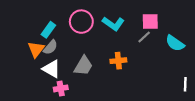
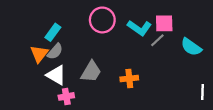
pink circle: (81, 22) -> (102, 20), moved
cyan L-shape: (113, 24) -> (139, 28), moved
orange cross: (118, 61) -> (129, 78), moved

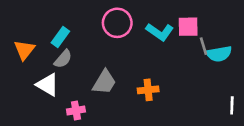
gray line: (157, 40) -> (204, 46), moved, turned -64
cyan semicircle: (191, 47) -> (219, 54), turned -45
orange triangle: (39, 54) -> (24, 50), moved
white triangle: (56, 75) -> (48, 85), moved

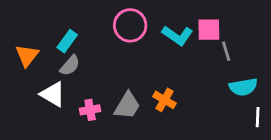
cyan semicircle: (219, 54) -> (243, 87), moved
gray trapezoid: (104, 82) -> (127, 106), moved
orange cross: (148, 90) -> (165, 100), turned 36
pink cross: (76, 111) -> (90, 110), moved

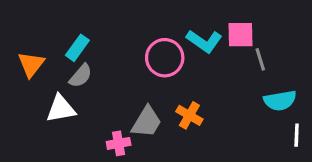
pink circle: (130, 25) -> (165, 58), moved
white triangle: (53, 94) -> (61, 109), turned -40
pink cross: (90, 110) -> (119, 143), moved

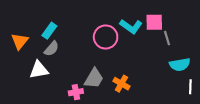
orange cross: (189, 115) -> (121, 84), moved

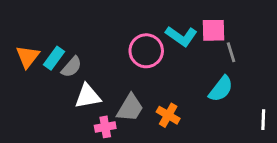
cyan rectangle: (49, 31) -> (54, 58), moved
cyan semicircle: (180, 65) -> (221, 89), moved, turned -42
white triangle: (39, 70) -> (88, 96), moved

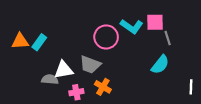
orange triangle: (28, 57) -> (20, 41), turned 48
gray semicircle: (72, 67) -> (50, 79), moved, turned -126
gray trapezoid: (130, 108) -> (90, 65), moved, turned 80
orange cross: (168, 115) -> (103, 87), moved

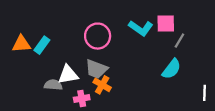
pink circle: (106, 37) -> (98, 36), moved
gray line: (168, 38) -> (179, 41), turned 48
orange cross: (103, 87) -> (102, 85), moved

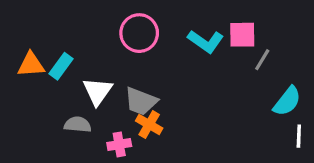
pink circle: (98, 36) -> (139, 33), moved
cyan semicircle: (171, 69) -> (287, 101), moved
white triangle: (68, 75) -> (98, 91), moved, turned -45

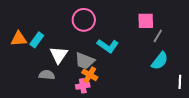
cyan L-shape: (206, 41) -> (108, 46), moved
cyan semicircle: (287, 101) -> (160, 61), moved
pink cross: (119, 144) -> (83, 86), moved

